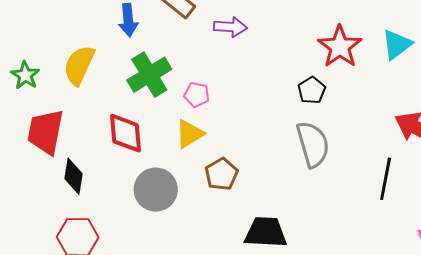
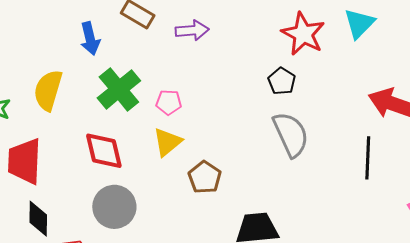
black diamond: (73, 176) -> (38, 219), moved
gray circle: (156, 190) -> (114, 207), moved

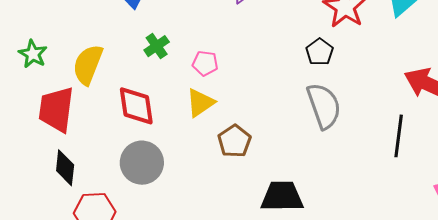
green cross: (119, 89) -> (157, 46), size x0.6
yellow semicircle: (48, 90) -> (88, 65), moved

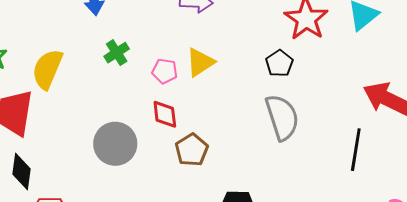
yellow triangle: (200, 103) -> (200, 62), moved
red diamond: (136, 106) -> (165, 114), moved, size x0.7
gray circle: (142, 163) -> (115, 144), moved

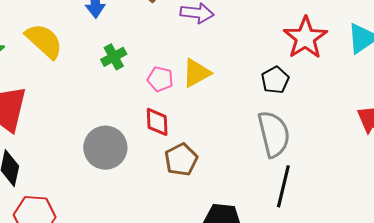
yellow semicircle: (47, 69) -> (44, 41), moved, turned 105
black line: (356, 150) -> (283, 186), moved

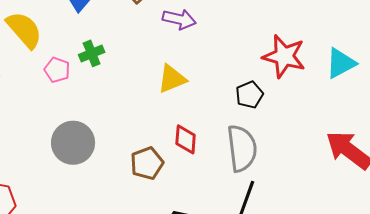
red star: (305, 38) -> (284, 56), turned -30
pink pentagon: (160, 79) -> (57, 70), moved
red diamond: (157, 122) -> (186, 139), moved

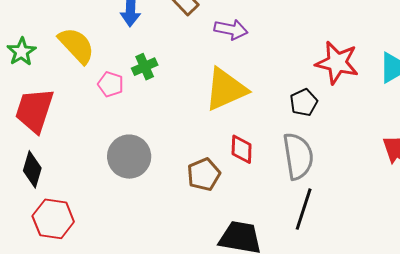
yellow triangle: (172, 79) -> (226, 89), size x1.5

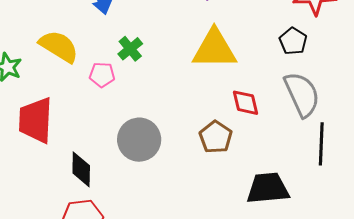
yellow triangle: (226, 89) -> (214, 49), turned 39
black diamond: (32, 169) -> (81, 169), moved

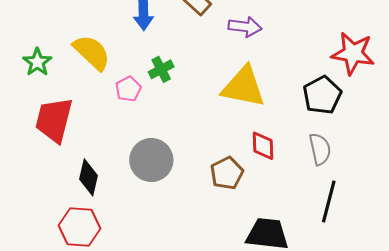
black pentagon: (293, 41) -> (322, 95), size x1.4
pink pentagon: (102, 75) -> (128, 89), turned 30
gray semicircle: (302, 94) -> (320, 149), size x0.7

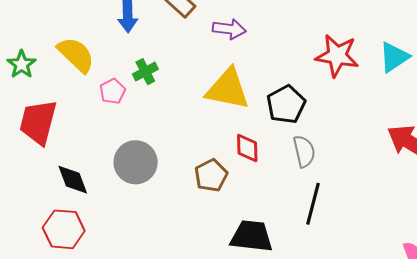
black pentagon: (322, 95) -> (286, 105), moved
black diamond: (89, 177) -> (73, 180), turned -33

